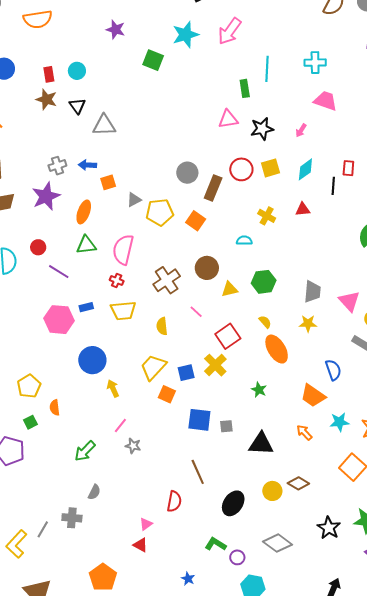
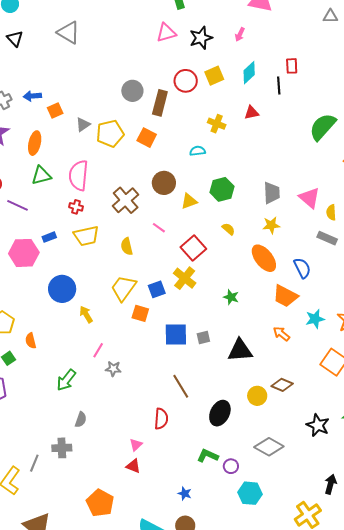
gray triangle: (104, 125) -> (69, 33), moved, turned 40
orange ellipse: (277, 349) -> (264, 258), moved

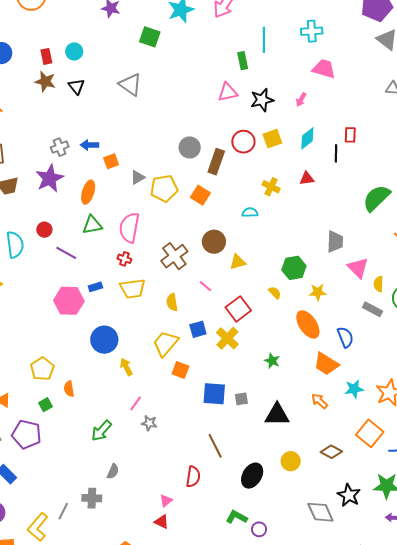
green hexagon: (222, 189) -> (294, 268), moved
gray trapezoid: (272, 193) -> (335, 241), moved
blue square: (157, 289) -> (198, 329), moved
brown diamond: (282, 385) -> (331, 452), moved
gray diamond: (269, 447) -> (320, 512), moved, turned 32

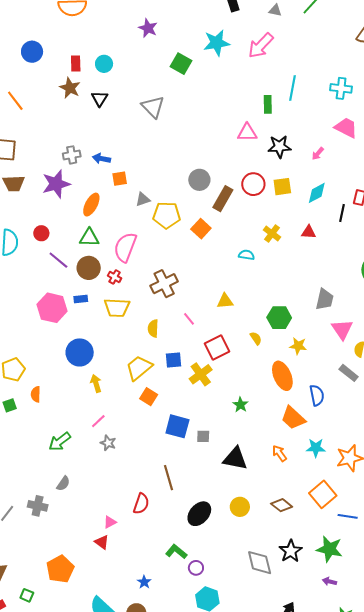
brown circle: (214, 242) -> (89, 268), moved

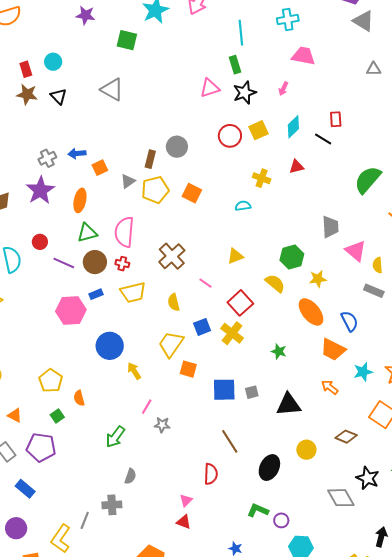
green rectangle: (268, 104) -> (235, 65), moved
brown rectangle: (223, 199) -> (150, 159), moved, size x0.7
black line: (342, 213) -> (323, 139), turned -54
yellow semicircle: (256, 338) -> (275, 283), size x1.5

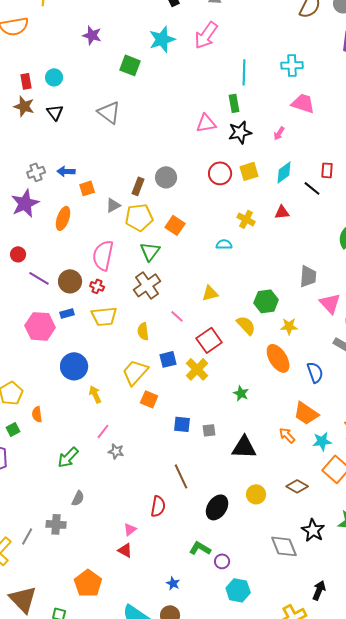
green triangle: (87, 233) -> (150, 251), moved, turned -45
orange trapezoid: (333, 349) -> (306, 413), moved
cyan star: (363, 372) -> (322, 441), moved
blue square: (224, 390) -> (182, 424), size x0.7

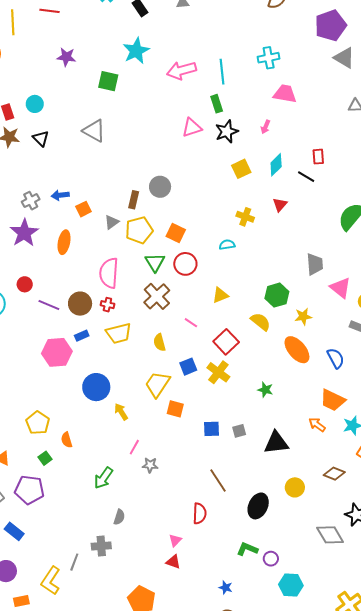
pink arrow: (206, 35) -> (181, 70), moved, turned 48
red circle: (220, 173) -> (185, 264), moved
red triangle: (282, 212) -> (280, 205), turned -35

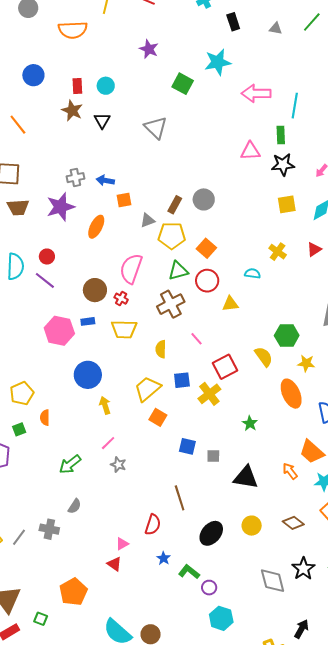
green triangle: (155, 262) -> (178, 271), turned 30
yellow triangle: (220, 295) -> (230, 304), moved
purple line: (49, 305) -> (45, 280), moved
blue star: (226, 587) -> (164, 558), moved

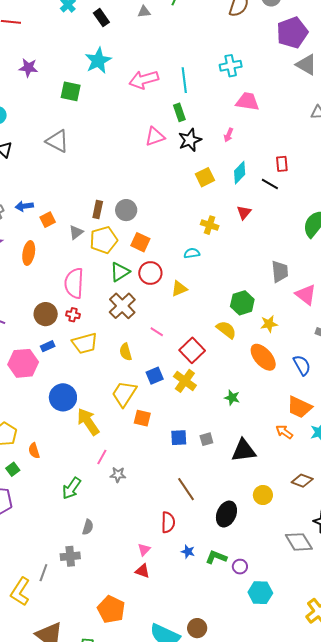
gray circle: (204, 199) -> (126, 210), moved
yellow arrow: (105, 405) -> (88, 422), size x1.6

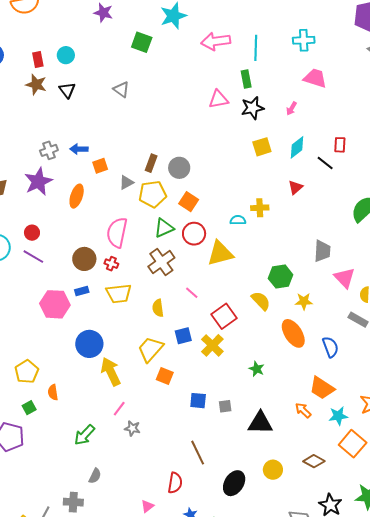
gray triangle: (57, 141) -> (121, 89), size x0.7
yellow cross: (210, 225) -> (260, 208), moved, turned -30
yellow triangle: (179, 289) -> (220, 253), size x1.6

